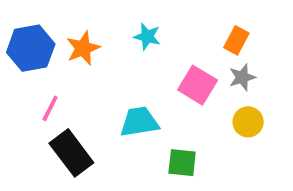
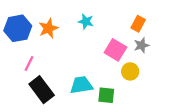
cyan trapezoid: (139, 122) -> (81, 85), moved
yellow circle: (248, 122) -> (130, 71), moved

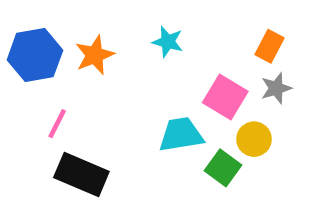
cyan trapezoid: (81, 85) -> (181, 135), moved
black rectangle: (42, 90) -> (81, 175), turned -30
green square: (106, 95) -> (223, 168), moved, turned 30

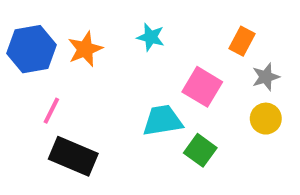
gray star: (276, 88) -> (266, 77), moved
yellow circle: (254, 139) -> (266, 119), moved

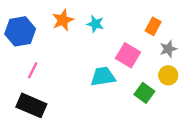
orange star: (85, 49) -> (63, 20), moved
green square: (200, 150) -> (144, 93), moved
black rectangle: (73, 156) -> (31, 105), moved

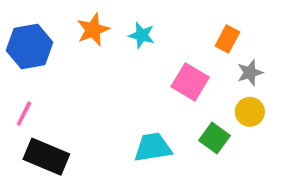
pink line: (33, 70) -> (24, 114), moved
cyan trapezoid: (103, 77) -> (153, 147), moved

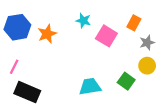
orange star: (93, 30) -> (47, 34), moved
pink square: (190, 82) -> (106, 36), moved

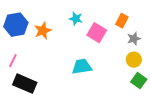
green square: (126, 81) -> (139, 81), moved
cyan trapezoid: (90, 87) -> (82, 67), moved

